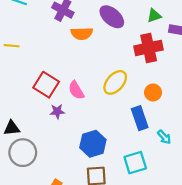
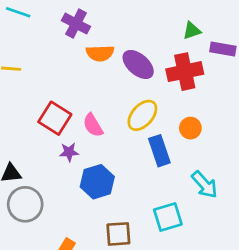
purple ellipse: (112, 17) -> (138, 64), moved
blue rectangle: (140, 118) -> (159, 151), moved
cyan arrow: (164, 137) -> (205, 185), size x1.5
blue hexagon: (93, 144) -> (97, 182), moved

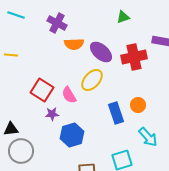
green triangle: (192, 31) -> (123, 17), moved
yellow ellipse: (142, 115) -> (92, 80), moved
orange circle: (190, 128) -> (138, 105), moved

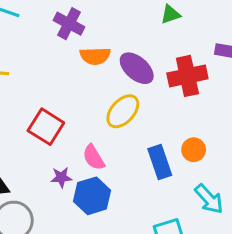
pink semicircle: (69, 95) -> (94, 157), moved
purple star: (52, 114) -> (61, 177), moved

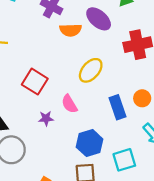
purple ellipse: (137, 68) -> (99, 19), moved
blue hexagon: (92, 196) -> (90, 143), moved

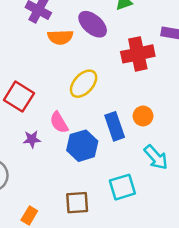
blue hexagon: (90, 143) -> (82, 146), moved

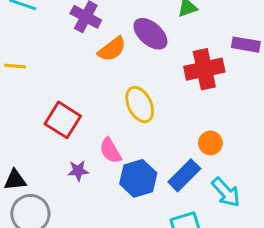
orange semicircle: (60, 37) -> (112, 49), turned -35
yellow ellipse: (84, 84) -> (140, 105), turned -68
blue rectangle: (115, 126) -> (184, 175), moved, turned 64

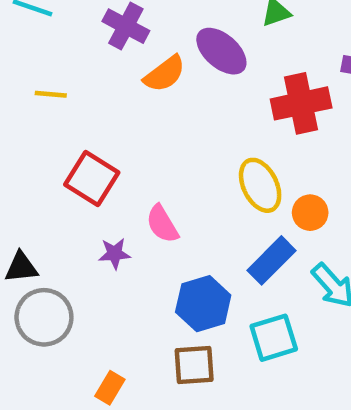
yellow line: (15, 66) -> (51, 94), moved
yellow ellipse: (140, 105) -> (260, 185), moved
blue hexagon: (138, 178) -> (203, 304), moved

